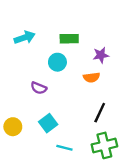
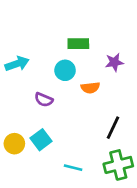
cyan arrow: (25, 38) -> (17, 64), moved
orange semicircle: (91, 77) -> (90, 88), moved
cyan square: (48, 123) -> (41, 140), moved

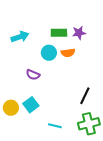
purple star: (114, 62) -> (79, 33), moved
cyan arrow: (17, 64) -> (20, 37), moved
orange semicircle: (90, 88) -> (68, 53), moved

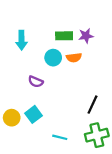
cyan arrow: (20, 37) -> (21, 40), turned 108

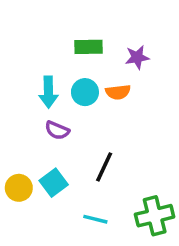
green rectangle: (64, 36) -> (88, 47), moved
cyan arrow: (21, 40) -> (48, 92), moved
black line: (92, 105) -> (104, 167), moved

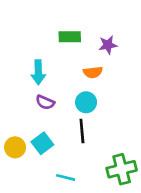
cyan circle: (85, 92) -> (86, 102), moved
black line: (104, 167) -> (82, 131), turned -30
cyan line: (95, 219) -> (66, 177), moved

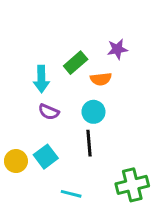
green rectangle: (70, 37) -> (76, 63), moved, turned -40

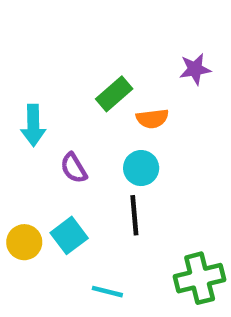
purple star: (117, 49) -> (195, 69), moved
cyan arrow: (41, 79) -> (33, 125), moved
purple semicircle: (49, 112) -> (74, 168), turned 36

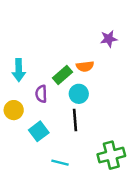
green rectangle: (114, 94) -> (62, 75), moved
purple semicircle: (74, 168) -> (41, 94), turned 30
yellow circle: (24, 242) -> (14, 110), moved

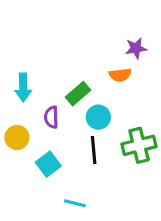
orange semicircle: (85, 66) -> (120, 75), moved
green cross: (111, 155) -> (139, 145), moved

